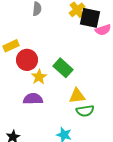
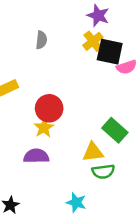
red circle: (27, 60) -> (49, 108), moved
green rectangle: (63, 68) -> (115, 130), moved

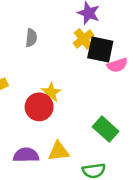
yellow star: (44, 128) -> (51, 93), moved
yellow triangle: (93, 152) -> (59, 151), moved

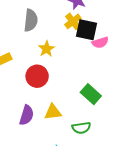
gray semicircle: (31, 38) -> (31, 20), size x1.5
yellow star: (51, 93) -> (47, 49), moved
purple semicircle: (26, 155) -> (27, 115), turned 108

